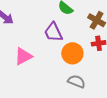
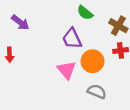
pink triangle: (23, 56) -> (67, 70), moved, turned -42

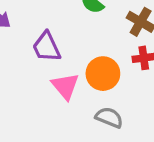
purple trapezoid: (72, 39) -> (46, 47), moved

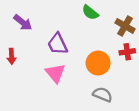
pink triangle: (65, 86) -> (55, 73), moved

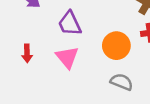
red arrow: (11, 56) -> (27, 53), moved

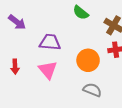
purple trapezoid: (70, 24) -> (50, 42), turned 120

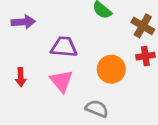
purple arrow: (17, 22) -> (23, 22), turned -42
gray semicircle: (92, 90) -> (97, 109), moved

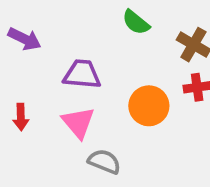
purple arrow: (23, 22) -> (25, 39), turned 30
gray semicircle: (97, 109) -> (104, 161), moved

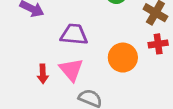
red arrow: (21, 117) -> (43, 74), moved

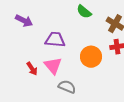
red arrow: (43, 74) -> (32, 69), turned -32

